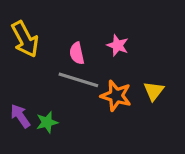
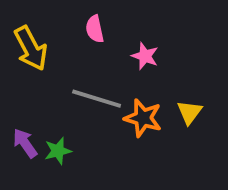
pink semicircle: (77, 53) -> (95, 29), moved

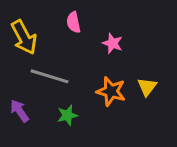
gray line: (97, 99) -> (49, 76), moved
green star: (58, 151) -> (67, 115), moved

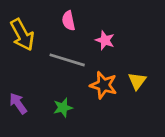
gray line: (49, 76) -> (67, 60), moved

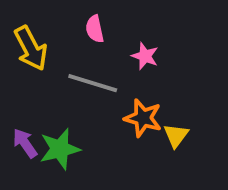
yellow triangle: (137, 81) -> (176, 135), moved
green star: (63, 108) -> (60, 149), moved, size x1.5

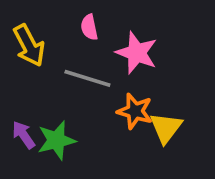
pink star: (145, 56) -> (137, 53), size x1.6
yellow triangle: (176, 135) -> (166, 128), size x1.4

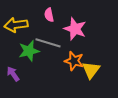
yellow arrow: (29, 45) -> (16, 25), turned 110
green star: (56, 140) -> (29, 51), moved

